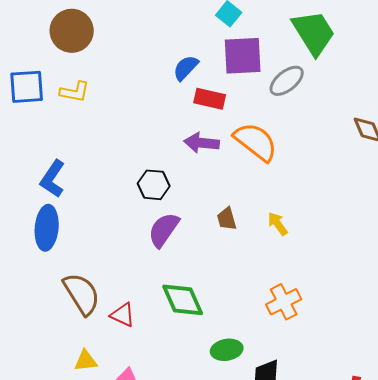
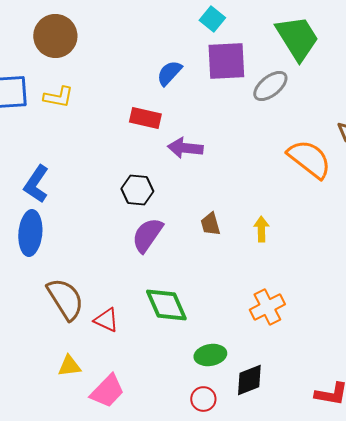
red rectangle: (210, 99) -> (145, 118), moved
orange semicircle: (256, 142) -> (309, 159), moved
yellow arrow: (278, 224) -> (261, 229), turned 35

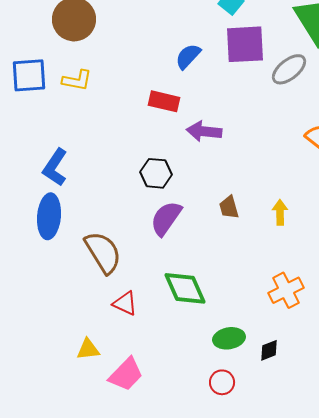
brown semicircle: (65, 299) -> (103, 252), moved
black diamond: (249, 380) -> (269, 350), moved, size x0.7

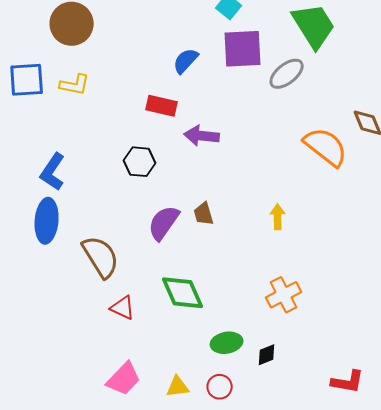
black hexagon: (156, 173) -> (140, 162), moved
brown trapezoid: (229, 207) -> (204, 214), moved
yellow triangle: (88, 349) -> (178, 387), moved

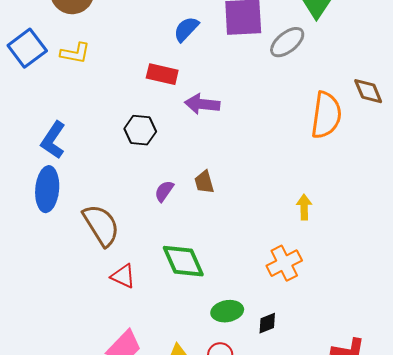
blue square: (27, 80) -> (27, 48), turned -33
orange semicircle: (326, 147) -> (326, 115), turned 60
yellow arrow: (278, 217) -> (304, 207), moved
purple semicircle: (164, 223) -> (164, 191), size x0.6

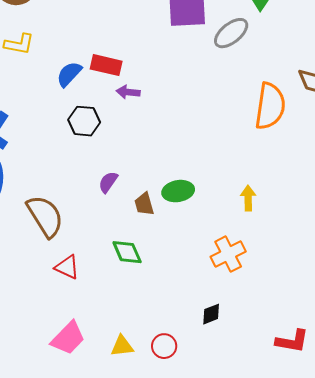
blue semicircle: (186, 29) -> (69, 74), moved
purple arrow: (202, 104) -> (128, 92), moved, size x0.7
brown trapezoid: (204, 182) -> (144, 204), moved
green diamond: (183, 261) -> (127, 252), size x0.7
green ellipse: (227, 311) -> (178, 191), moved

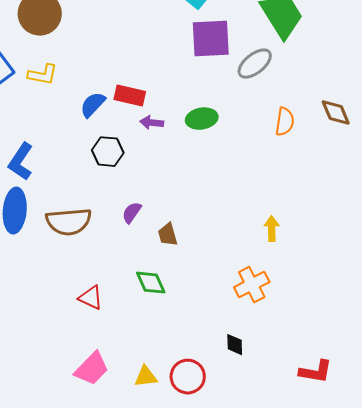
orange semicircle: (270, 106) -> (285, 122), moved, size x0.6
green ellipse: (178, 191) -> (202, 119), moved
brown semicircle: (45, 216) -> (69, 222), moved, turned 117
black diamond: (211, 314) -> (235, 345), turned -70
red circle: (164, 346) -> (188, 377), size x1.4

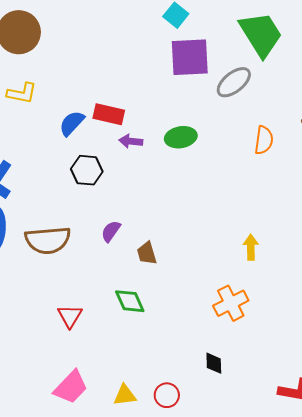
red triangle: (91, 298) -> (70, 316), turned 36
red circle: (188, 377) -> (167, 395), size x0.7

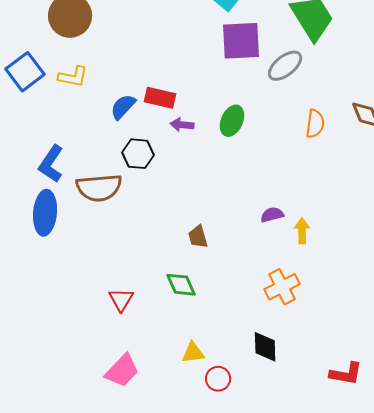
green ellipse: (181, 137) -> (232, 121), turned -56
purple semicircle: (111, 231) -> (272, 215), moved, turned 40
brown semicircle: (48, 240) -> (99, 188), moved
black diamond: (214, 363) -> (265, 347), size x1.4
yellow triangle: (125, 395) -> (193, 353), moved

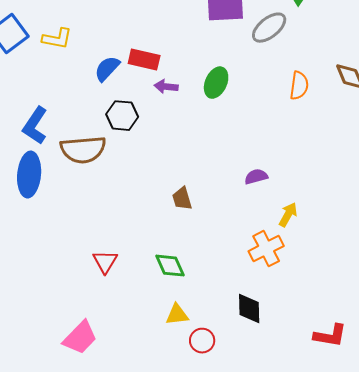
yellow arrow: (302, 231) -> (288, 215), moved, turned 30
green diamond: (181, 285) -> (170, 266), moved
pink trapezoid: (122, 371) -> (80, 338), moved

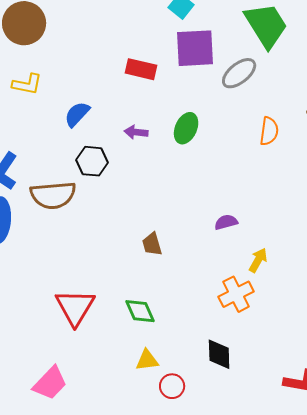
red rectangle: (144, 60) -> (141, 69), moved
red triangle: (105, 262) -> (75, 307), size x1.6

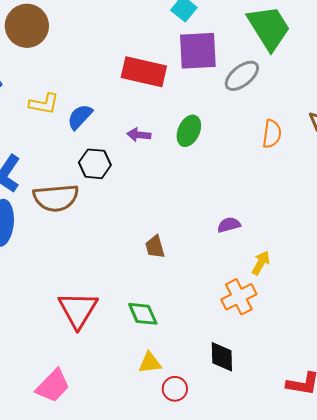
red rectangle: (141, 69) -> (144, 72), size x1.4
yellow L-shape: (27, 84) -> (44, 104), moved

